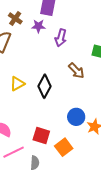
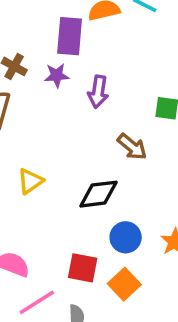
black diamond: (45, 86) -> (99, 194), moved, turned 60
blue circle: (76, 117) -> (126, 237), moved

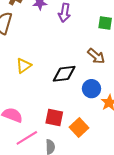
brown arrow: (132, 147) -> (96, 56), moved
blue circle: (126, 237) -> (91, 89), moved

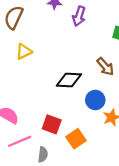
yellow triangle: (24, 66) -> (24, 51), moved

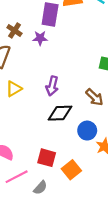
purple arrow: (79, 16) -> (52, 86), moved
gray semicircle: (43, 154) -> (40, 188), turned 40

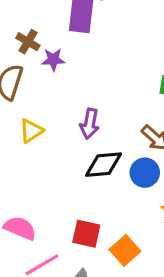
purple star: (40, 38) -> (53, 60), moved
blue circle: (87, 131) -> (145, 173), moved

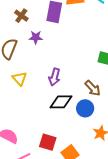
brown cross: (28, 42) -> (21, 16), moved
yellow triangle: (31, 131) -> (20, 79), turned -42

